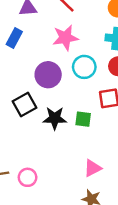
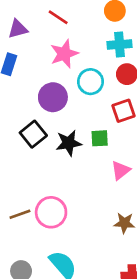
pink triangle: (93, 168) -> (121, 170), moved
pink circle: (28, 177) -> (51, 212), size x1.5

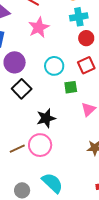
cyan circle: (90, 82) -> (54, 66), moved
purple circle: (53, 97) -> (15, 62), moved
black star: (69, 143) -> (46, 118), moved

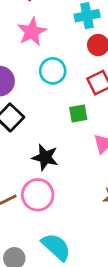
cyan circle: (54, 66) -> (53, 71), moved
black star: (46, 118) -> (45, 157), turned 30

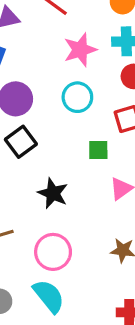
pink star: (32, 32) -> (80, 50), moved
pink circle: (38, 195) -> (53, 252), moved

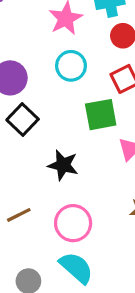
green square: (98, 150) -> (101, 115), size x1.5

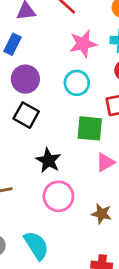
black square: (23, 120) -> (26, 115), turned -30
pink circle: (73, 223) -> (58, 196), moved

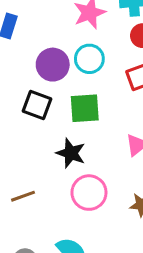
purple circle: (25, 79) -> (53, 65), moved
green square: (90, 128) -> (85, 108), moved

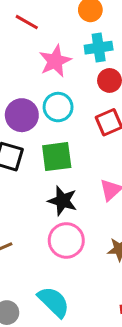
black star: (71, 153) -> (62, 201), moved

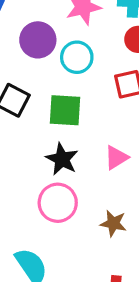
purple circle: (22, 115) -> (38, 40), moved

